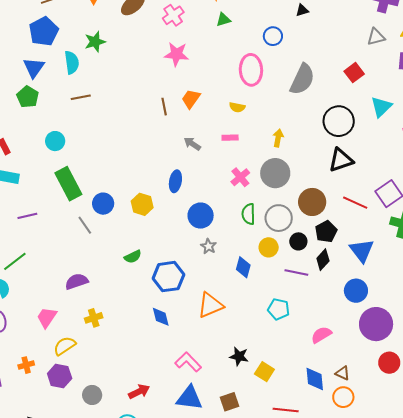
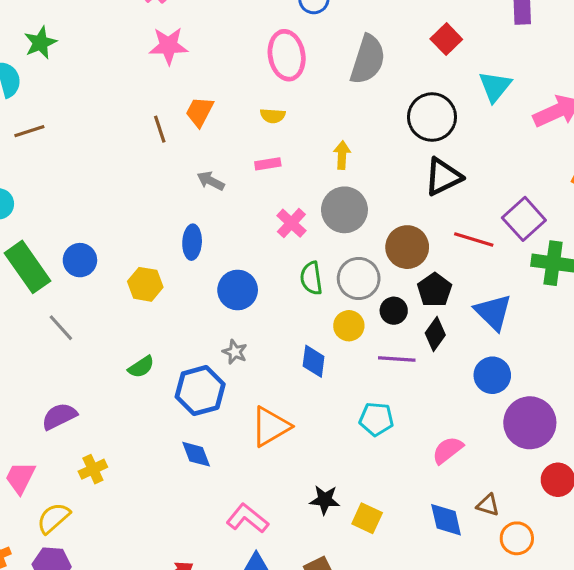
blue circle: (103, 204) -> (80, 260), moved
gray star: (209, 246) -> (235, 352), moved
orange circle: (343, 397) -> (517, 538), moved

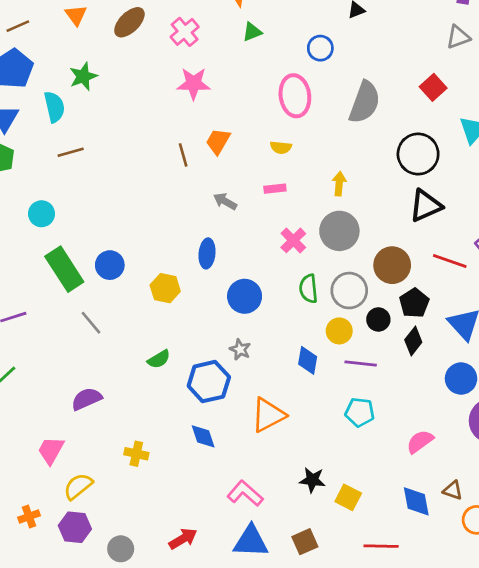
purple line: (397, 359) -> (361, 363), moved
yellow cross: (93, 469) -> (136, 454), moved, turned 35

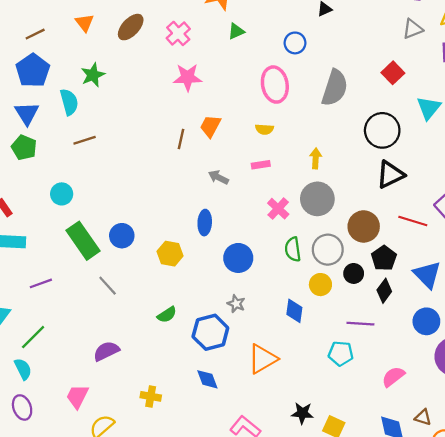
brown line: (183, 155) -> (181, 139), turned 30
purple line: (361, 363) -> (360, 324), moved

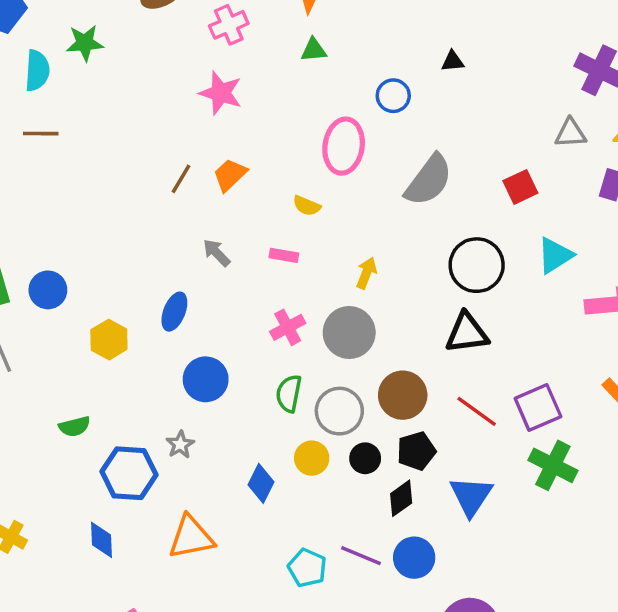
blue circle: (426, 321) -> (414, 558), moved
purple line: (360, 324) -> (361, 556), moved

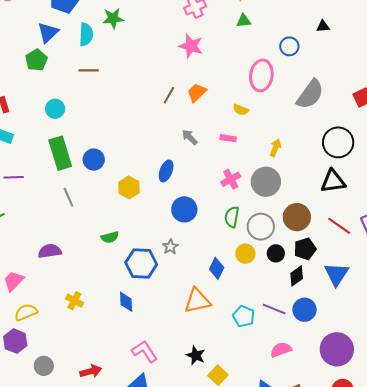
orange triangle: (191, 537) -> (197, 301), moved

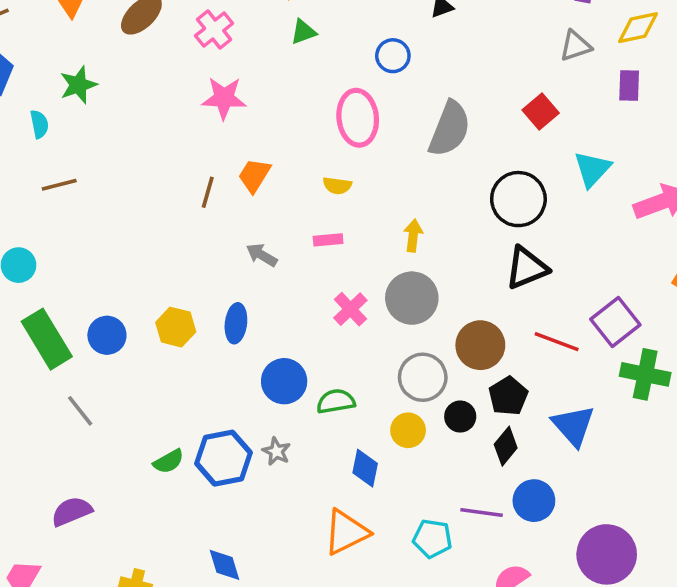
cyan semicircle: (86, 34) -> (39, 124), size x0.7
yellow hexagon: (129, 187) -> (176, 327), moved
green semicircle: (232, 217) -> (336, 401), moved, turned 85
blue hexagon: (141, 264) -> (224, 458), moved

